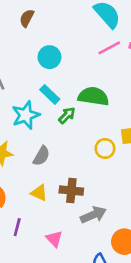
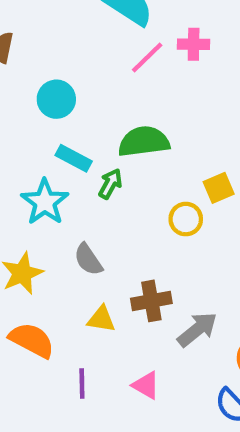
gray semicircle: (41, 156) -> (88, 259), turned 132

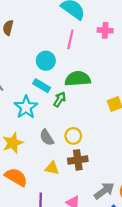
pink line: (147, 58) -> (70, 39), moved, turned -36
cyan circle: (56, 99) -> (46, 61), moved
yellow circle: (186, 219) -> (73, 136), moved
gray arrow: (197, 330) -> (104, 191), moved

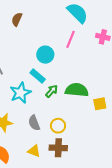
green semicircle: (78, 79) -> (77, 90), moved

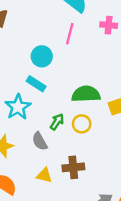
green arrow: (52, 91) -> (57, 122), moved
yellow circle: (58, 126) -> (82, 124), moved

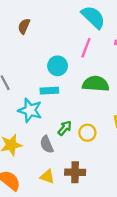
cyan rectangle: (36, 84) -> (49, 91), turned -42
green semicircle: (86, 94) -> (96, 84), moved
cyan star: (18, 107) -> (30, 110), turned -30

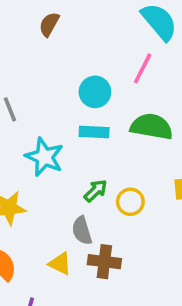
cyan rectangle: (49, 91) -> (94, 132), moved
gray semicircle: (47, 144) -> (82, 231), moved

